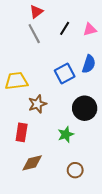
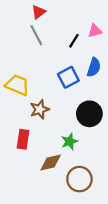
black line: (65, 28) -> (74, 41), moved
yellow trapezoid: (16, 81) -> (17, 85), turned 30
brown diamond: (32, 163) -> (51, 162), moved
brown circle: (75, 170) -> (79, 179), size x1.5

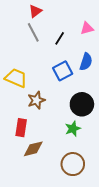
black line: (74, 41) -> (60, 38), moved
green star: (69, 141) -> (73, 129), moved
brown diamond: (51, 162) -> (33, 149), moved

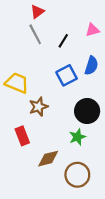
red rectangle: (21, 128) -> (22, 136), turned -30
brown diamond: (33, 149) -> (48, 159), moved

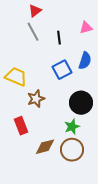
black line: (63, 41) -> (59, 38), turned -40
brown circle: (77, 175) -> (72, 150), moved

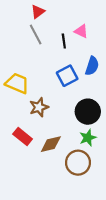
pink triangle: (86, 28) -> (81, 31), moved, turned 40
red rectangle: (21, 126) -> (23, 137), turned -30
green star: (72, 127) -> (88, 138), moved
brown diamond: (45, 147) -> (51, 144), moved

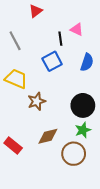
gray line: (36, 34) -> (15, 41), moved
blue square: (67, 76) -> (52, 61), moved
red rectangle: (23, 137) -> (13, 145), moved

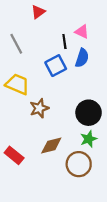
blue semicircle: (87, 62) -> (82, 58), moved

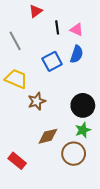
black line: (64, 41) -> (57, 27), moved
red rectangle: (14, 155) -> (17, 161), moved

